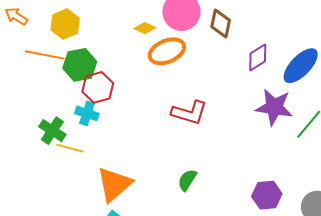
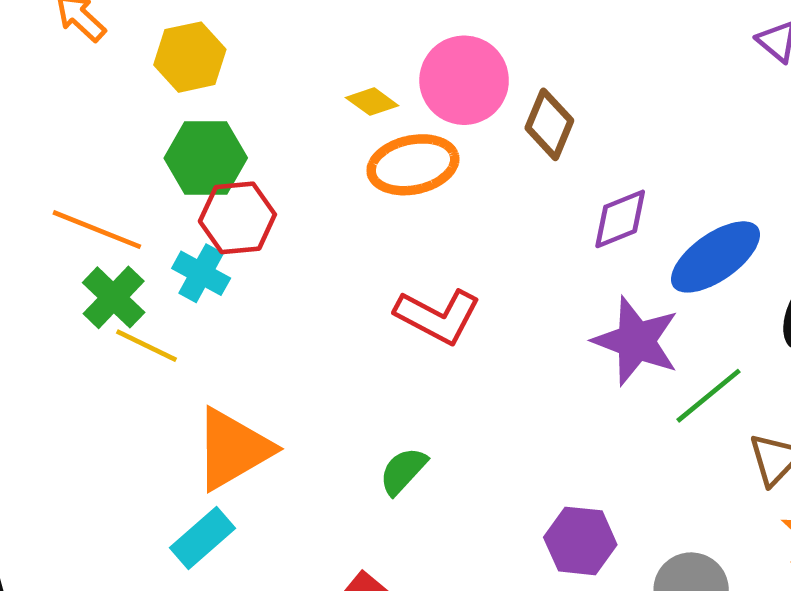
orange line: (45, 55) -> (97, 230), moved

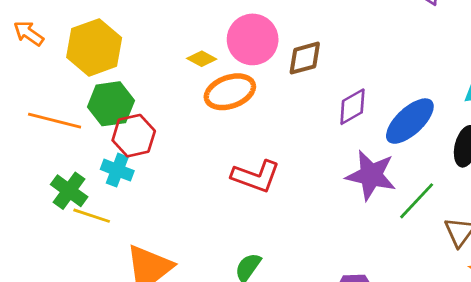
yellow hexagon: (190, 57) -> (94, 47), size x1.4
brown diamond: (549, 124) -> (305, 58), turned 60
orange line: (97, 230) -> (55, 121), moved

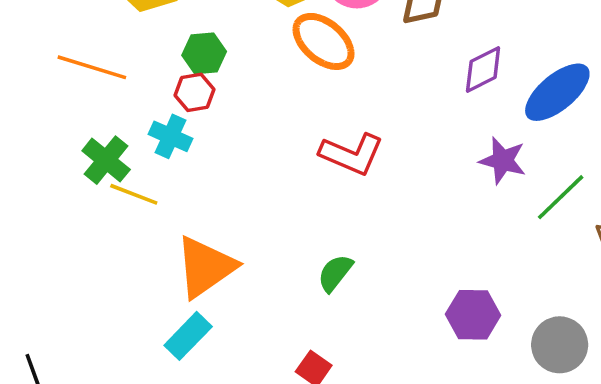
orange ellipse: (230, 92) -> (324, 41), turned 57
green hexagon: (111, 104) -> (204, 53), moved, size x0.7
red hexagon: (134, 136) -> (195, 92), size x0.7
purple star: (371, 175) -> (503, 161), size x0.7

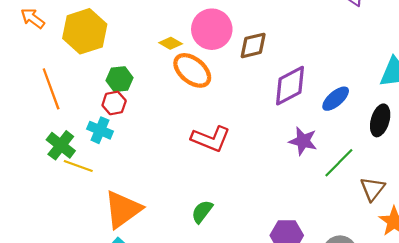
orange line: (92, 67) -> (51, 89), turned 54
purple diamond: (483, 69) -> (290, 86), size x1.4
blue ellipse: (557, 92) -> (336, 99), size x0.7

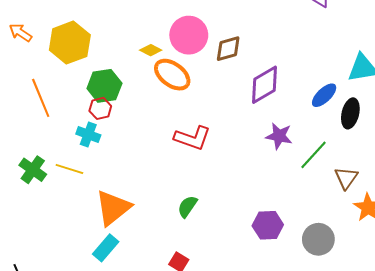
green hexagon: (120, 79) -> (104, 86), size x1.4
blue ellipse: (336, 99) -> (324, 95), moved
green cross: (61, 145) -> (33, 170), moved

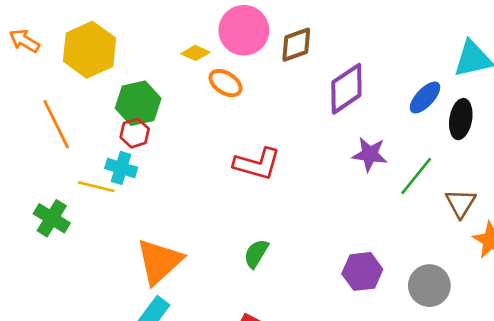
orange ellipse: (172, 75) -> (226, 83), size x0.7
yellow line: (69, 169) -> (96, 187), moved

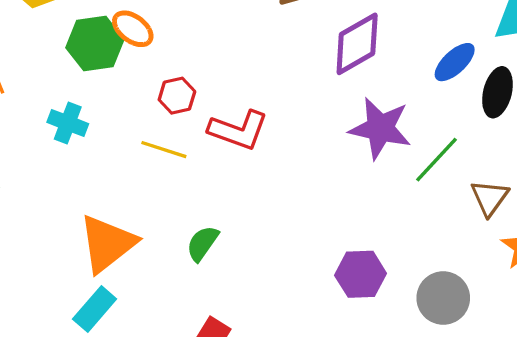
orange ellipse: (226, 83) -> (133, 29), moved
red hexagon: (135, 133) -> (177, 96), moved
purple star: (370, 154) -> (380, 128), size x1.4
yellow line: (96, 187) -> (164, 150), moved
green semicircle: (256, 254) -> (202, 243), moved

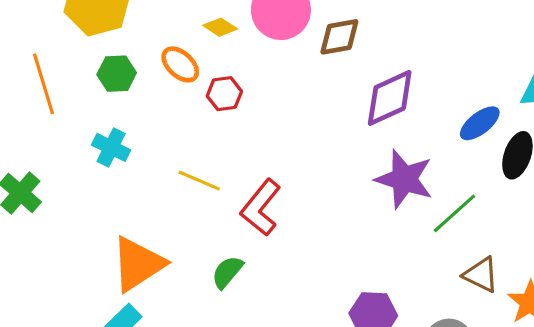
green hexagon: (95, 44) -> (117, 74), moved, size x0.7
red hexagon: (177, 96) -> (224, 94), moved
red L-shape: (238, 130) -> (261, 208), moved, turned 104
brown triangle: (490, 198) -> (481, 275), moved, turned -45

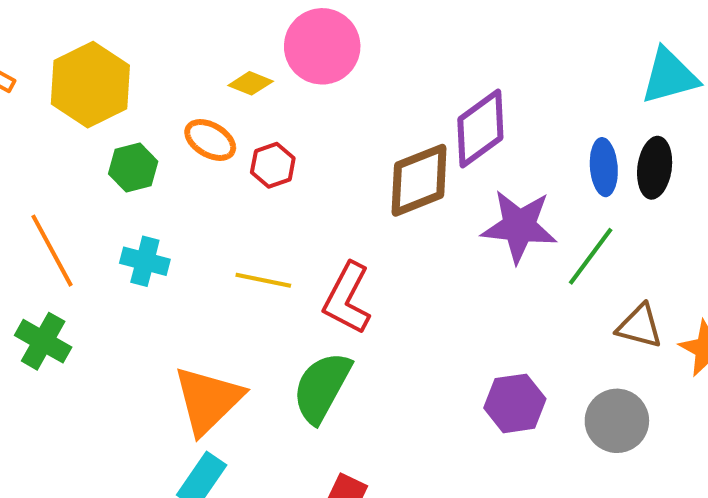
brown diamond: (339, 37) -> (419, 180), moved, size x1.4
orange line: (44, 84) -> (52, 251), moved
blue ellipse: (480, 123) -> (604, 167), moved, turned -45
green semicircle: (227, 272) -> (322, 387), size x1.6

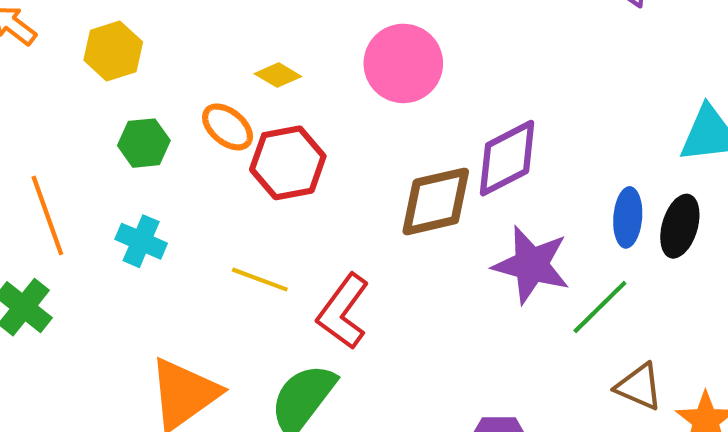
pink circle: (322, 46) -> (403, 63), moved
yellow hexagon: (90, 85) -> (113, 51), size x0.7
red hexagon: (273, 165) -> (288, 163), size x1.6

